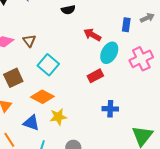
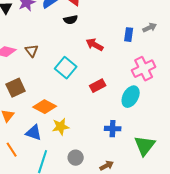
cyan ellipse: (109, 53) -> (131, 97), moved
cyan square: (48, 65) -> (66, 68), moved
blue cross: (110, 109) -> (113, 129), moved

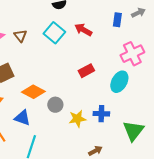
cyan square: (66, 68) -> (54, 33), moved
yellow star: (61, 127) -> (77, 119), moved
gray circle: (76, 158) -> (55, 105), moved

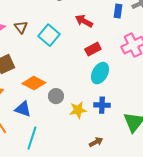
cyan square: (54, 33) -> (49, 35), moved
red rectangle: (86, 71) -> (93, 49), moved
cyan ellipse: (119, 82) -> (100, 73), moved

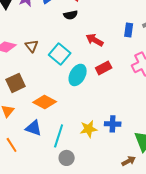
cyan ellipse: (100, 73) -> (78, 75), moved
gray circle: (56, 96) -> (67, 158), moved
cyan line: (32, 138) -> (59, 136), moved
brown arrow: (96, 142) -> (129, 161), moved

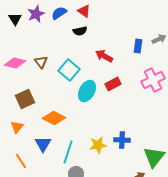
blue triangle: (34, 128) -> (43, 144), turned 42

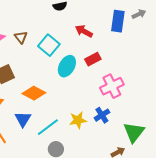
blue rectangle: (138, 46) -> (118, 21), size x1.5
pink cross: (153, 80) -> (112, 86), moved
blue cross: (122, 140) -> (102, 115), turned -35
cyan line: (68, 152) -> (48, 127), turned 35

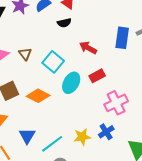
orange diamond: (34, 93) -> (38, 96), moved

